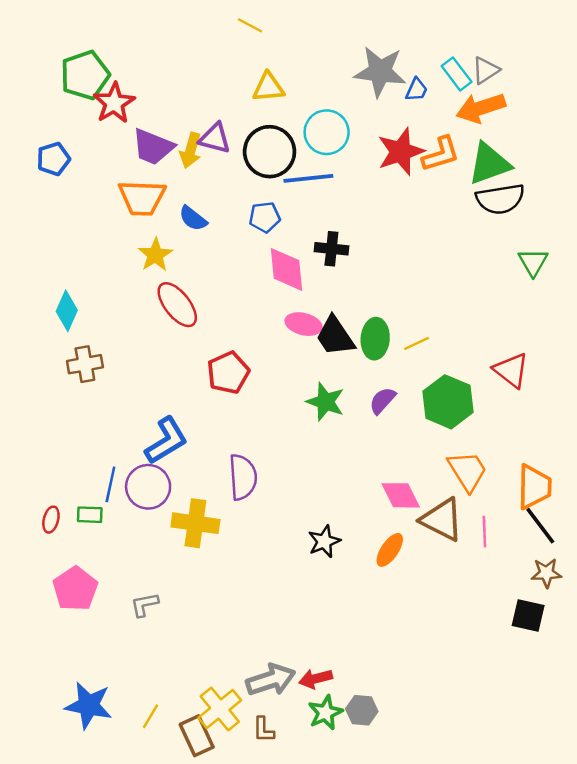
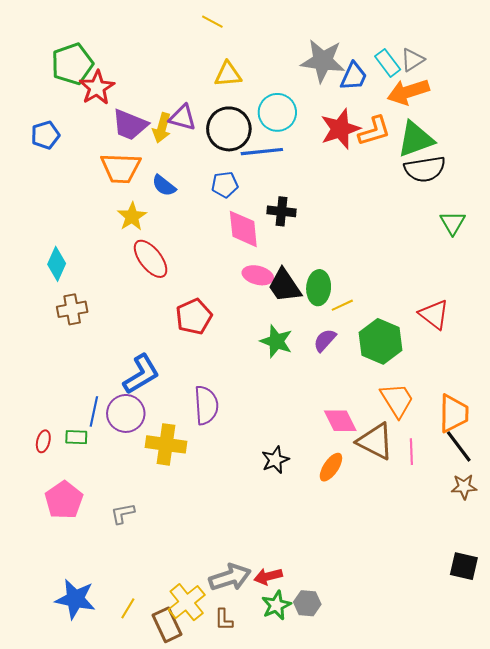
blue trapezoid: (416, 90) -> (354, 76), size x1.4
yellow line: (416, 343) -> (342, 305), moved
black square: (528, 615) -> (464, 566), moved

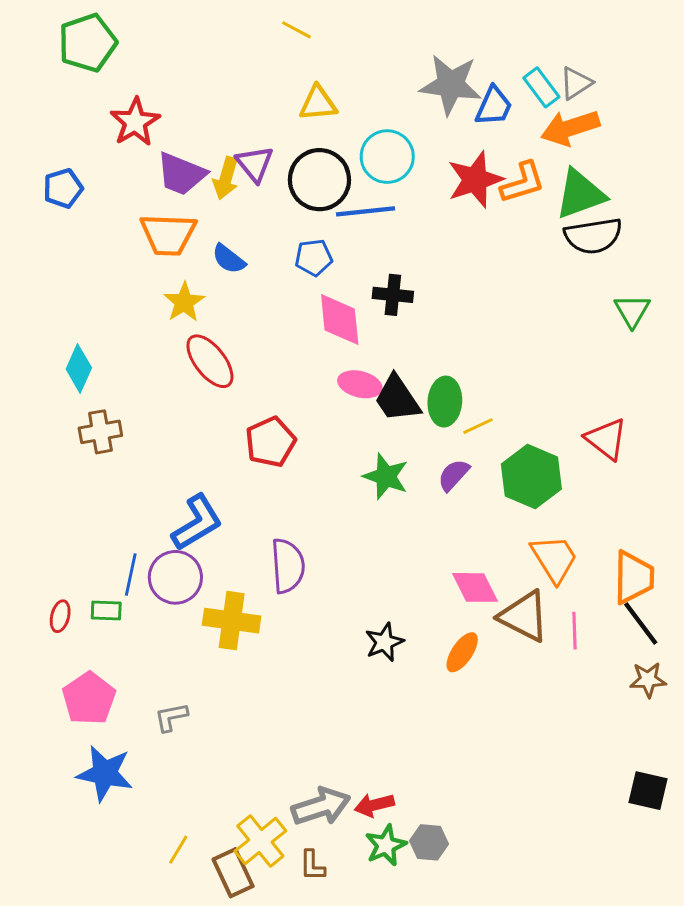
green pentagon: (72, 64) -> (87, 43), moved
purple triangle: (182, 118) -> (255, 164), turned 36
blue star: (75, 599) -> (105, 773), moved

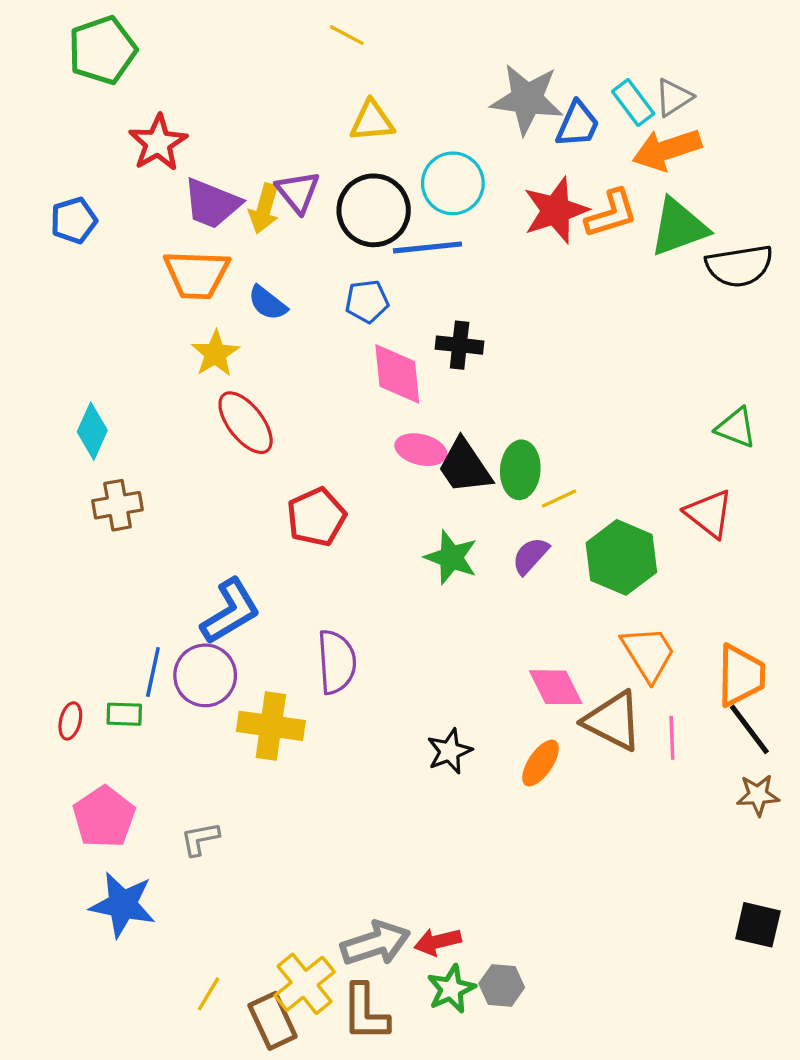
black semicircle: (593, 236) -> (739, 266), moved
green triangle: (632, 311) -> (736, 428), moved, turned -39
brown L-shape: (312, 866) -> (365, 1012), size x1.6

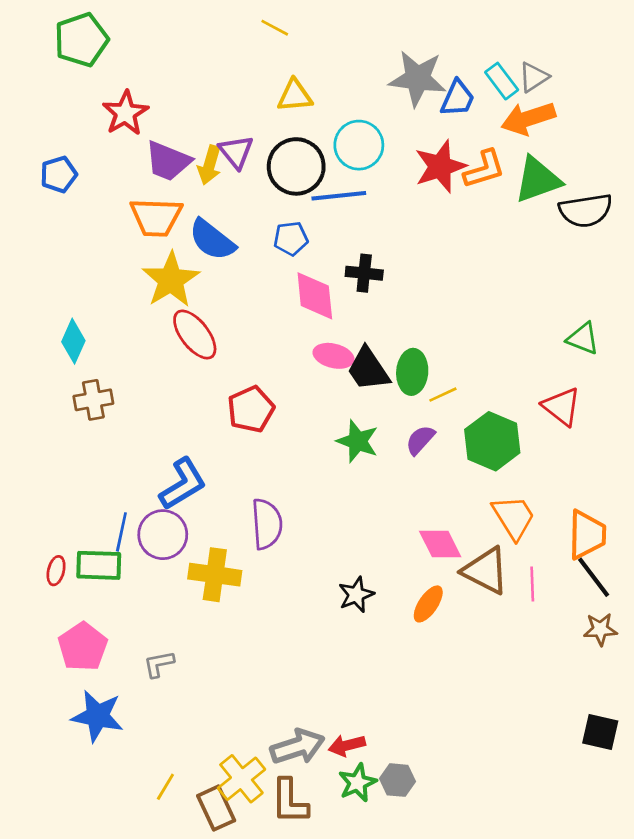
blue semicircle: (267, 303) -> (212, 240), size x1.5
yellow star: (215, 354) -> (171, 280), size x1.5
green rectangle: (124, 714) -> (99, 565), size x1.6

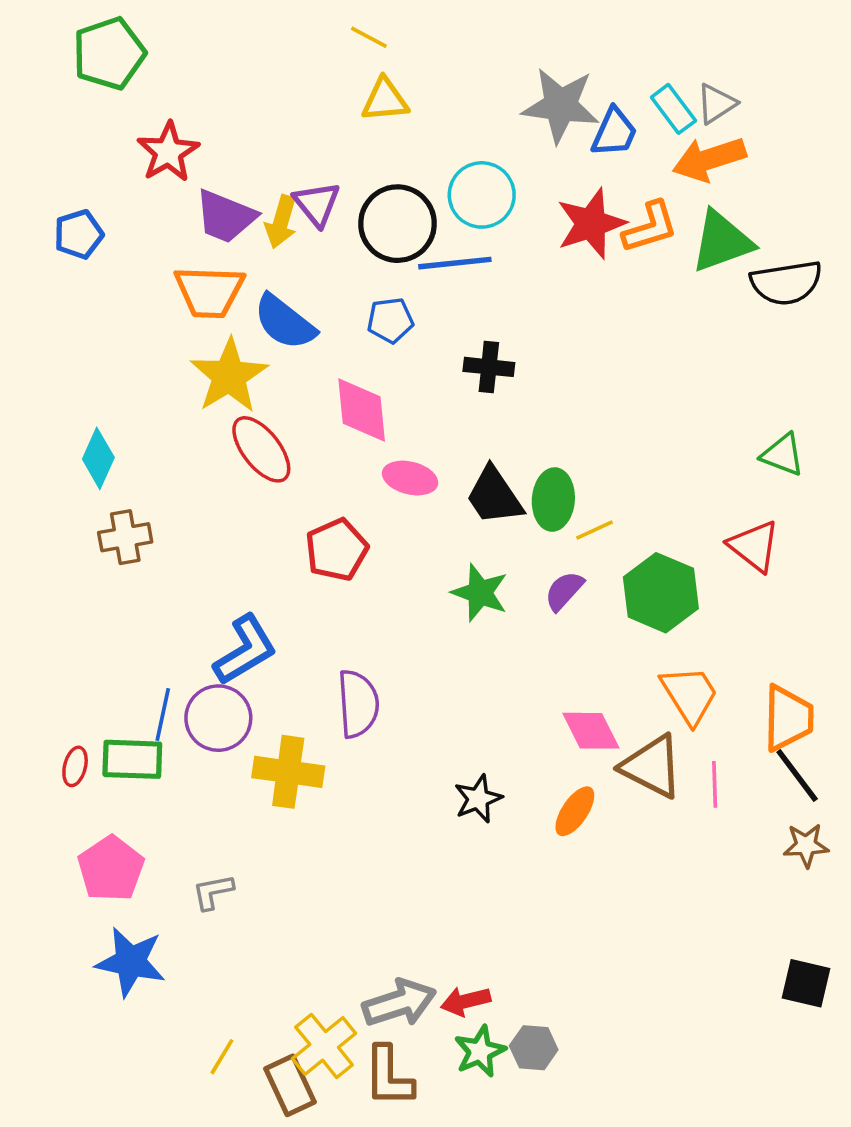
yellow triangle: (295, 96) -> (385, 100), moved
pink diamond: (315, 296) -> (362, 410), moved
pink ellipse: (334, 356) -> (410, 478), moved

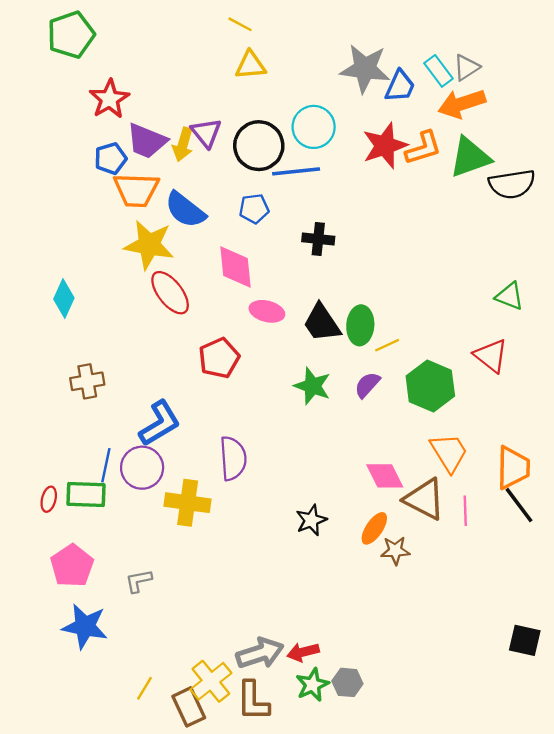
blue pentagon: (79, 234) -> (111, 158), moved
yellow star: (229, 376) -> (149, 245), turned -30
brown cross: (125, 537) -> (87, 381), moved
brown star: (806, 845) -> (395, 551), moved

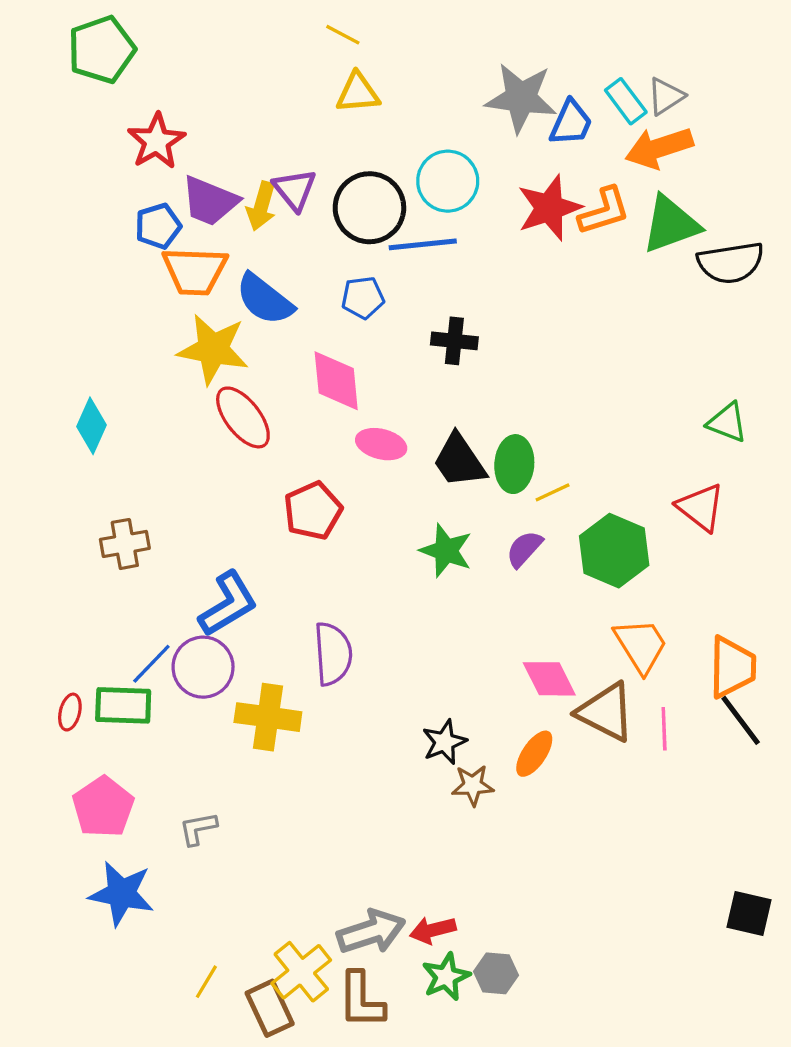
blue line: (106, 465) -> (151, 664), turned 32
brown star: (395, 551) -> (473, 785), moved

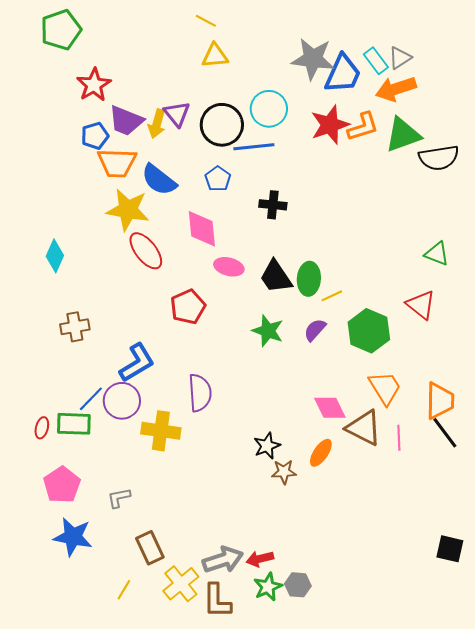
blue trapezoid: (571, 123) -> (343, 74), size x1.4
blue pentagon: (363, 298) -> (218, 179), turned -30
brown rectangle: (270, 1008) -> (150, 548), moved

